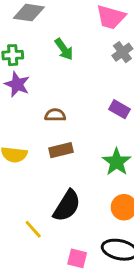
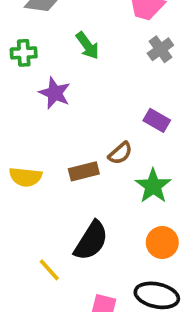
purple star: (17, 84) -> (55, 93), moved
brown semicircle: (55, 115) -> (120, 153), moved, turned 138

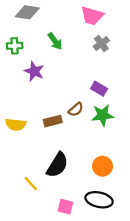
green star: (153, 186) -> (103, 115), moved, turned 30

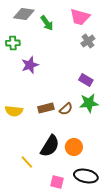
green arrow: (55, 41) -> (47, 23), moved
purple star: (34, 71) -> (30, 65), turned 30
brown semicircle: (76, 109) -> (66, 109), moved
orange circle: (103, 166) -> (74, 147), moved

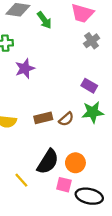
pink square: (57, 182) -> (64, 185), moved

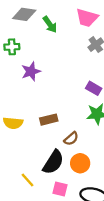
brown semicircle: (66, 119) -> (71, 139), moved
pink square: (64, 185) -> (60, 189), moved

